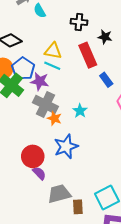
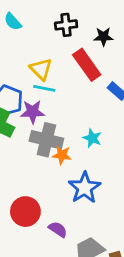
yellow triangle: (53, 51) -> (41, 69), turned 48
red circle: (33, 156) -> (25, 212), moved

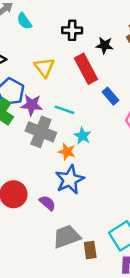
cyan line: (44, 88) -> (64, 110), moved
orange star: (62, 155) -> (67, 152), moved
purple semicircle: (58, 229) -> (47, 203), moved

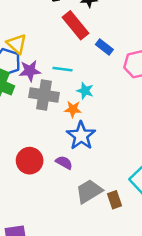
yellow triangle: (44, 67) -> (17, 44), moved

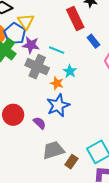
brown rectangle: (114, 200) -> (71, 162), turned 40

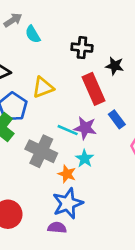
yellow triangle: (26, 21) -> (43, 87), moved, turned 42
purple star: (31, 45) -> (85, 128), moved
purple semicircle: (40, 123) -> (57, 228), moved, turned -40

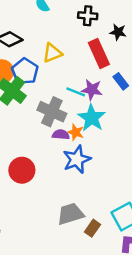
cyan star: (85, 159) -> (92, 118), size x1.6
purple semicircle: (57, 228) -> (61, 135), moved

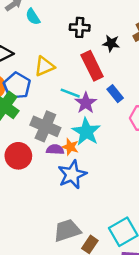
purple star: (92, 90) -> (86, 103), turned 30
cyan line: (76, 92) -> (70, 93), moved
red circle: (22, 170) -> (18, 156), moved

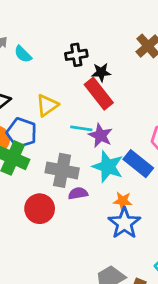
black star: (111, 43) -> (101, 72), moved
blue rectangle: (115, 94) -> (138, 164), moved, size x1.5
orange star: (70, 147) -> (123, 201), moved
blue star: (72, 174) -> (124, 223), moved

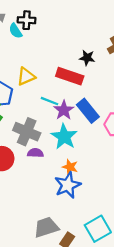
black cross: (76, 55) -> (27, 20), moved
black star: (101, 72) -> (87, 58), moved
red rectangle: (99, 94) -> (70, 76), turned -45
blue rectangle: (138, 164) -> (88, 111), moved

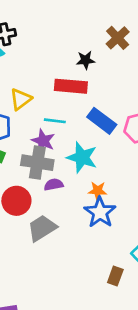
purple star: (64, 110) -> (43, 141), moved
gray trapezoid: (46, 227) -> (42, 228), moved

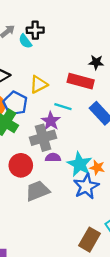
cyan star: (82, 157) -> (80, 164), moved
gray cross: (37, 163) -> (43, 138), turned -35
orange star: (98, 191) -> (97, 168), moved
brown rectangle: (115, 276) -> (90, 240), size x1.5

